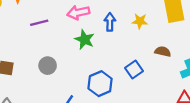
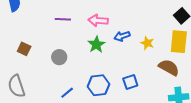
blue arrow: (110, 22) -> (122, 36), turned -126
brown semicircle: (163, 52) -> (169, 67), moved, size x1.5

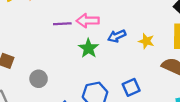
purple line: (63, 19) -> (62, 24), moved
gray circle: (59, 57) -> (39, 79), moved

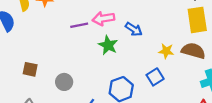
blue arrow: (117, 36) -> (134, 29), turned -114
yellow star: (146, 41) -> (166, 51), moved

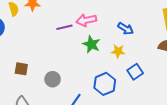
blue arrow: (134, 29) -> (126, 29), moved
yellow star: (166, 51) -> (118, 51), moved

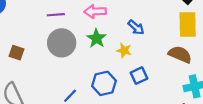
purple line: (64, 27) -> (56, 15), moved
gray circle: (53, 79) -> (62, 43), moved, size x1.6

